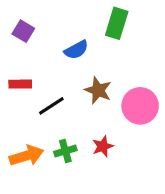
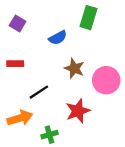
black line: (51, 106) -> (39, 92), moved
red star: (103, 146) -> (78, 111), size x1.5
green cross: (65, 151) -> (49, 135), moved

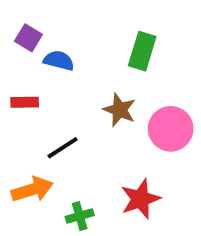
green rectangle: (88, 18) -> (142, 51), moved
blue semicircle: (58, 38) -> (59, 61), moved, turned -138
red star: (78, 111) -> (140, 199), moved

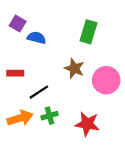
red rectangle: (25, 102) -> (15, 73), moved
red star: (140, 199) -> (87, 124), turned 30
green cross: (80, 216) -> (49, 116), moved

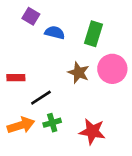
purple square: (18, 24) -> (31, 16), moved
blue semicircle: (37, 38) -> (55, 33), moved
pink circle: (106, 80) -> (112, 69), moved

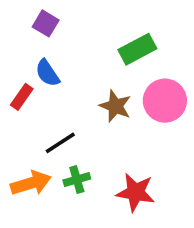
blue semicircle: (55, 33) -> (47, 73), moved, turned -138
green rectangle: (94, 34) -> (137, 49), turned 45
red rectangle: (16, 78) -> (22, 97), moved, turned -54

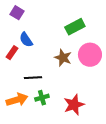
purple square: (46, 23) -> (17, 13), moved
black line: (60, 143) -> (33, 78), turned 30
red star: (136, 192) -> (74, 105), turned -30

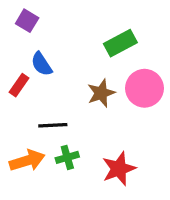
brown star: (63, 58) -> (101, 93), turned 30

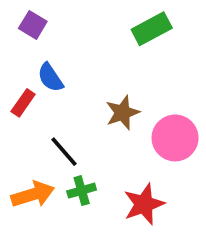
green rectangle: (120, 43) -> (152, 29), moved
pink circle: (144, 88) -> (175, 138), moved
black line: (53, 125) -> (64, 152), turned 52

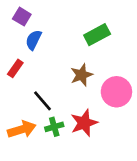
green rectangle: (152, 29) -> (97, 35), moved
blue semicircle: (50, 78) -> (33, 40), moved, turned 60
red star: (144, 204) -> (84, 123), moved

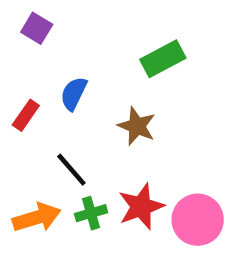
blue semicircle: (33, 40) -> (74, 93), moved
brown star: (81, 75) -> (137, 126), turned -30
pink circle: (116, 92) -> (198, 220), moved

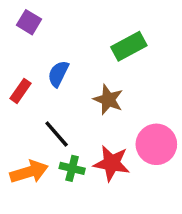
red star: (141, 207) -> (112, 163), turned 30
green cross: (91, 213) -> (72, 168), turned 30
pink circle: (198, 220) -> (156, 144), moved

